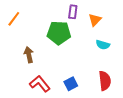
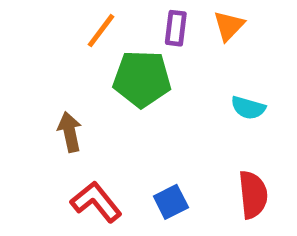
orange line: (14, 19) -> (101, 31), moved
orange triangle: (95, 20) -> (229, 26), moved

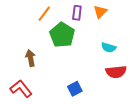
green pentagon: (142, 79) -> (62, 35), turned 30
red semicircle: (253, 195) -> (116, 72), moved, turned 90
red L-shape: (96, 202) -> (21, 89), moved

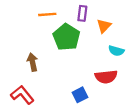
orange triangle: (100, 12) -> (104, 26), moved
orange line: (44, 14) -> (47, 14), turned 49
red semicircle: (116, 72) -> (106, 77), moved

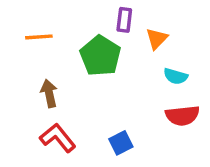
orange line: (47, 14) -> (39, 37), moved
red semicircle: (106, 77) -> (182, 116), moved
red L-shape: (22, 95) -> (58, 138), moved

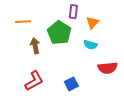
cyan semicircle: (176, 76) -> (90, 45), moved
brown arrow: (49, 93) -> (35, 46), moved
red L-shape: (58, 138) -> (34, 81), turned 100

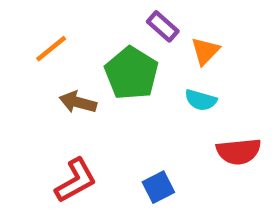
purple rectangle: (73, 12) -> (163, 26), turned -56
orange line: (23, 22) -> (51, 49), turned -35
brown arrow: (35, 46) -> (78, 102), turned -63

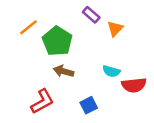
green pentagon: (131, 73) -> (57, 41), moved
cyan semicircle: (201, 100) -> (111, 71), moved
brown arrow: (78, 102) -> (64, 71), moved

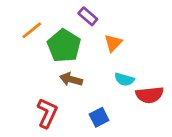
purple rectangle: (91, 15) -> (88, 16), moved
orange triangle: (115, 29) -> (113, 43), moved
red L-shape: (42, 101) -> (47, 113), turned -36

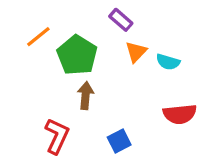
purple rectangle: (88, 16) -> (121, 20), moved
brown arrow: (71, 79) -> (85, 96), turned 80
cyan semicircle: (124, 79) -> (168, 62), moved

